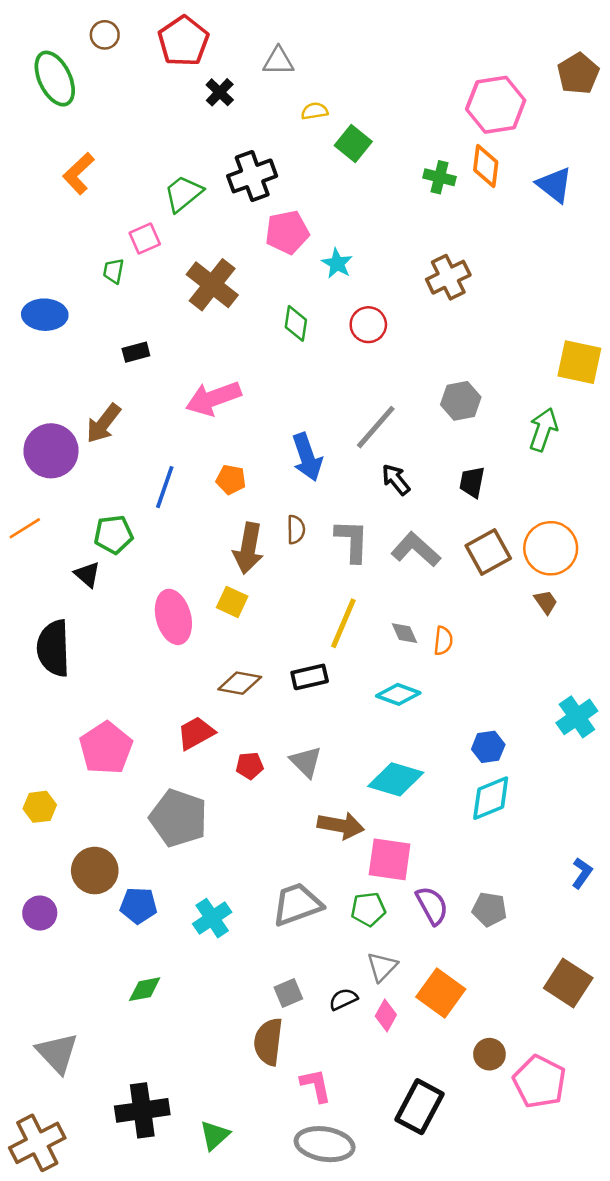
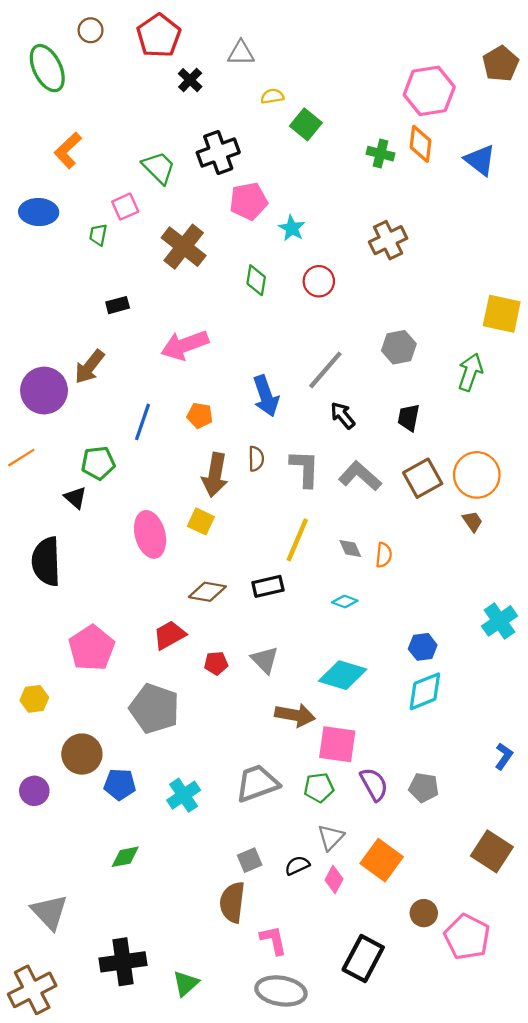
green trapezoid: (183, 193) -> (159, 168), turned 84
blue ellipse: (45, 315) -> (39, 212), moved
cyan diamond: (398, 694) -> (345, 601), size x0.7

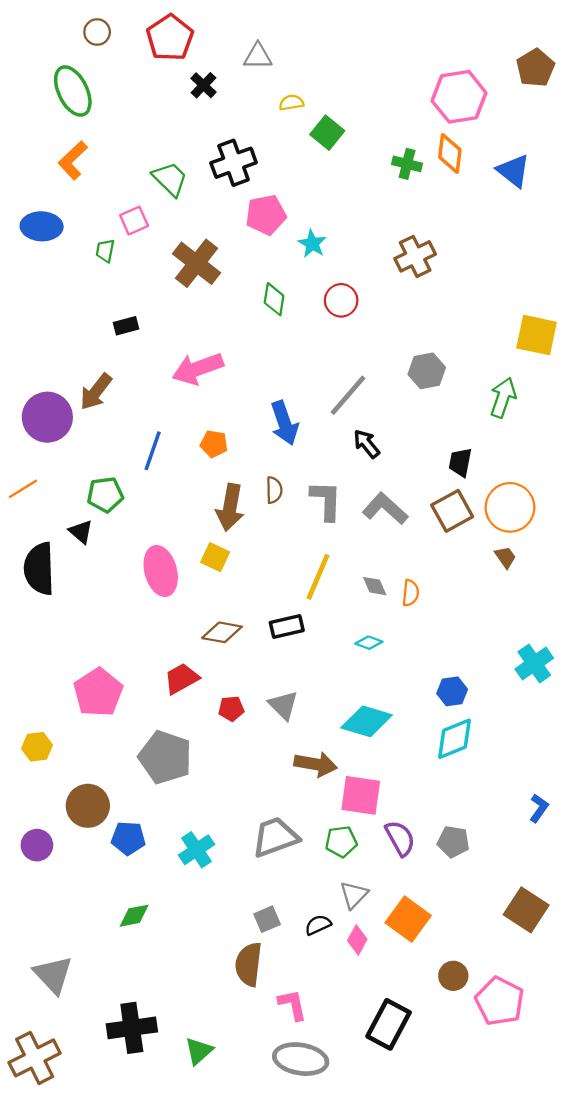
green ellipse: (47, 68) -> (73, 91), moved
black trapezoid: (409, 418) -> (460, 462), moved
black semicircle: (46, 561) -> (39, 569), moved

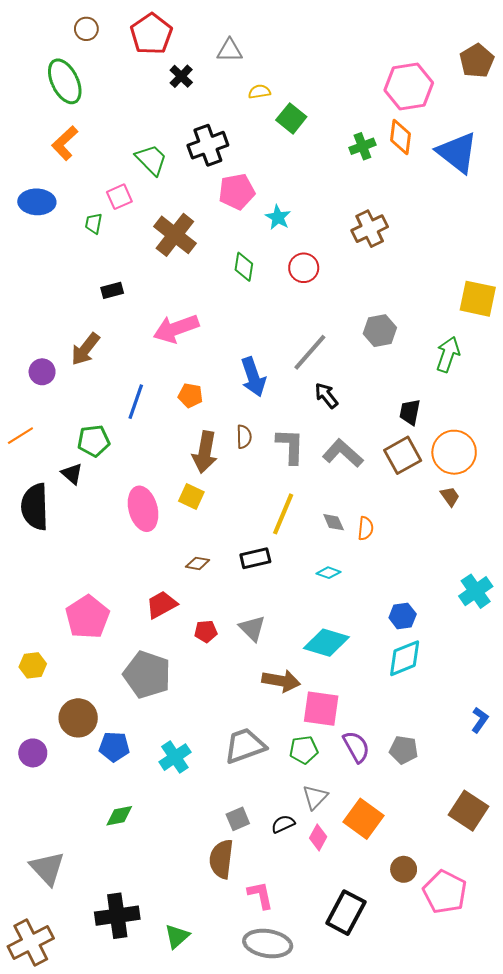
green cross: (407, 164) -> (362, 146), turned -35
blue triangle: (513, 171) -> (457, 152), size x1.4
purple circle: (47, 417) -> (42, 372), size x0.6
brown diamond: (222, 632) -> (198, 563), size x0.7

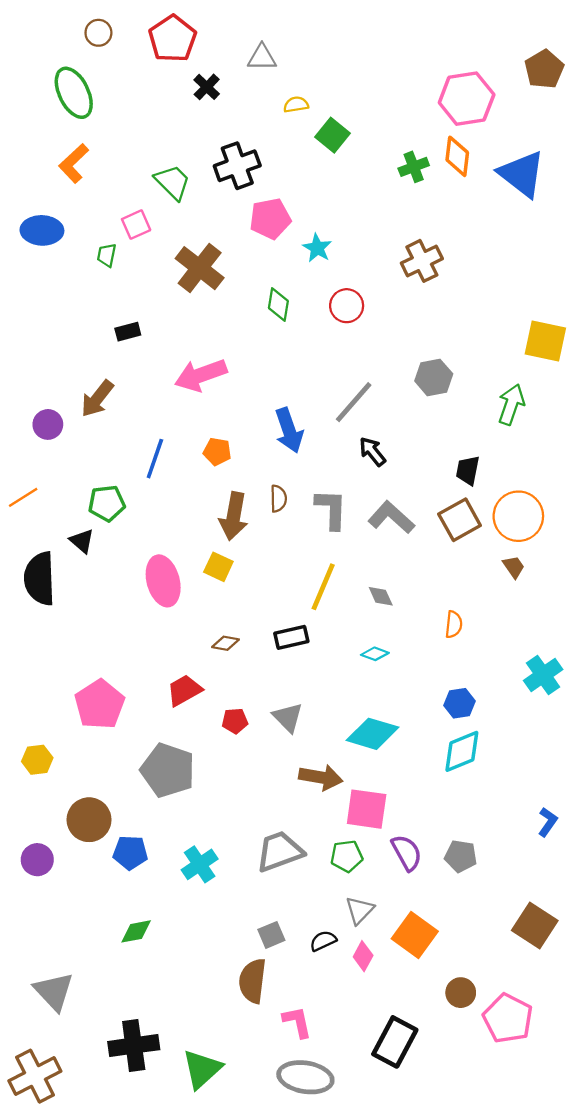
orange semicircle: (366, 528) -> (454, 624), moved
green triangle: (177, 936) -> (202, 1069), size x1.4

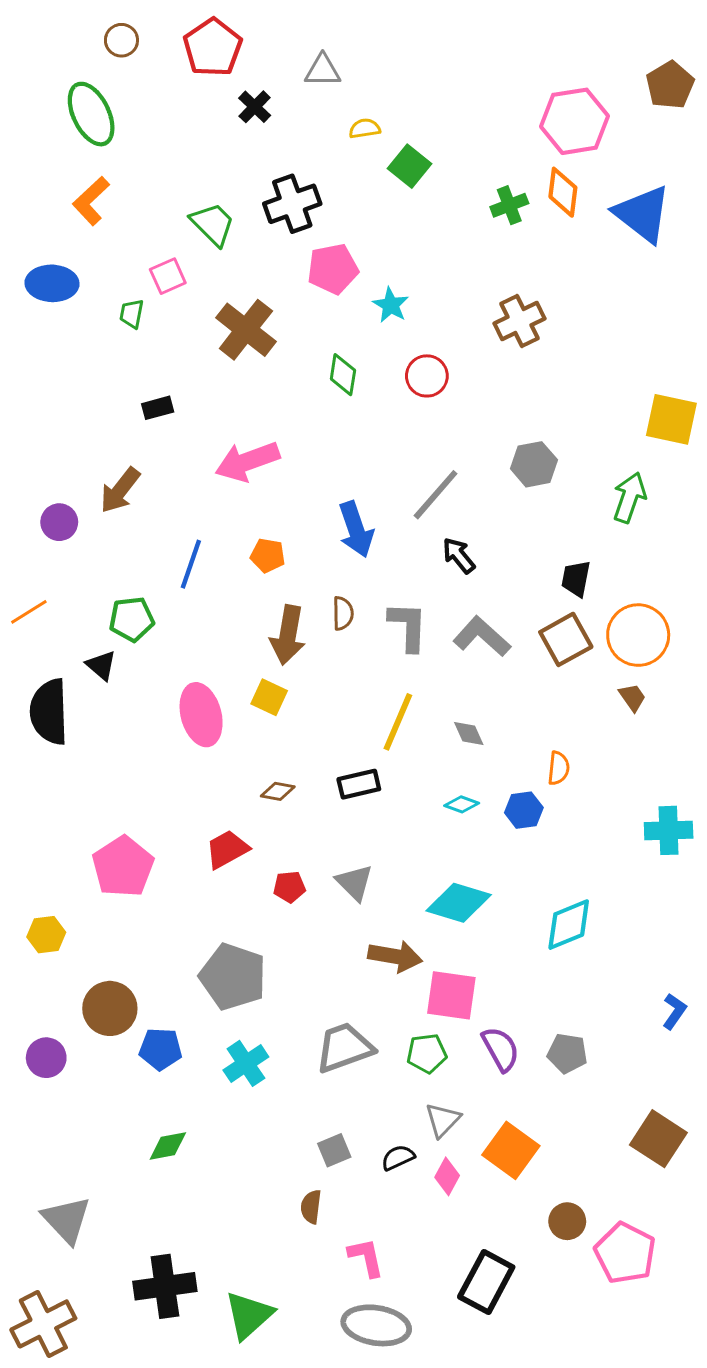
cyan cross: (543, 675) -> (669, 830), turned 33
blue hexagon: (460, 703) -> (524, 810), moved
gray pentagon: (168, 770) -> (233, 977), moved
brown semicircle: (253, 981) -> (311, 1207), size x0.6

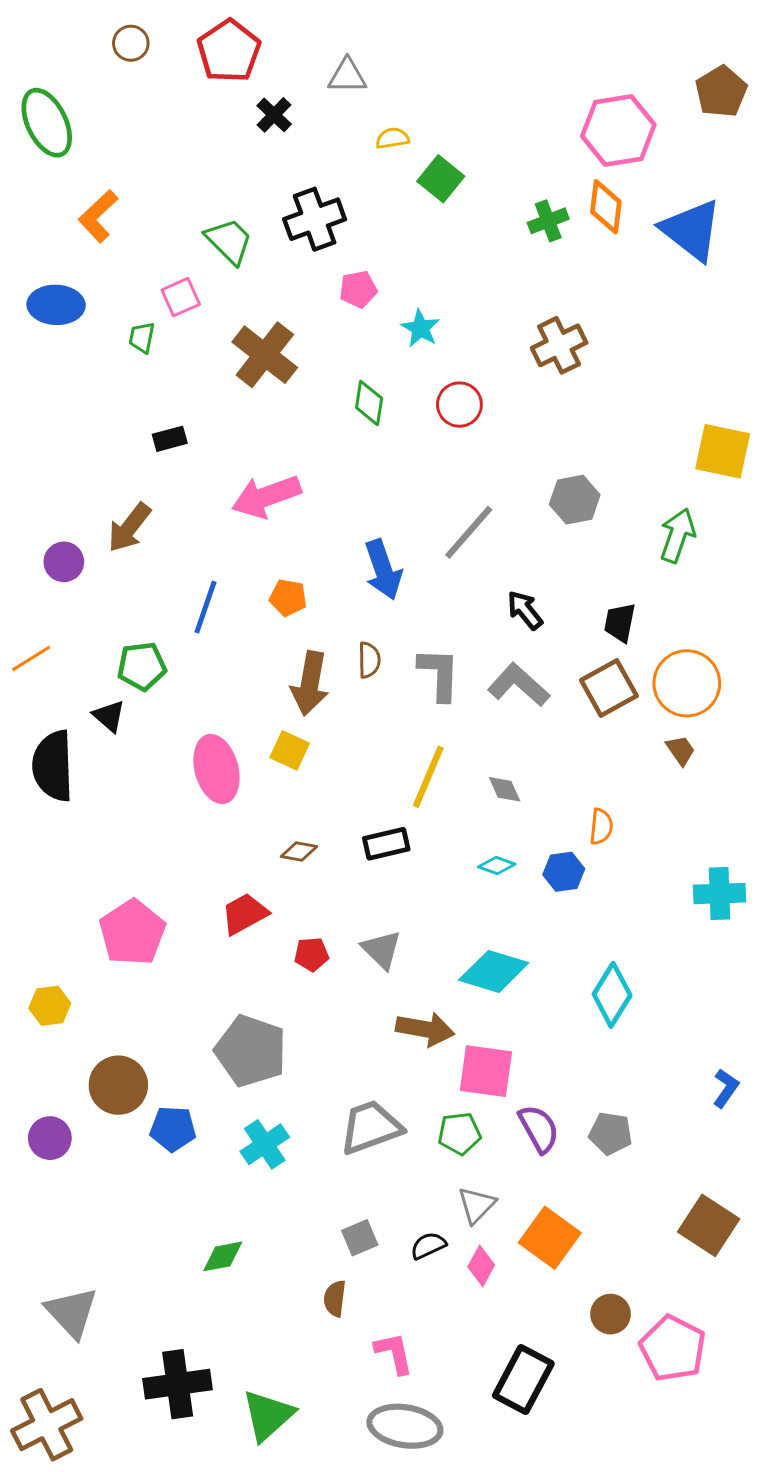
green ellipse: (91, 114) -> (47, 123), moved
pink pentagon: (333, 269) -> (358, 289), size x0.7
black arrow: (459, 555) -> (525, 610), moved
cyan diamond: (569, 925) -> (612, 995), turned -36
green diamond: (168, 1146) -> (223, 1256), moved

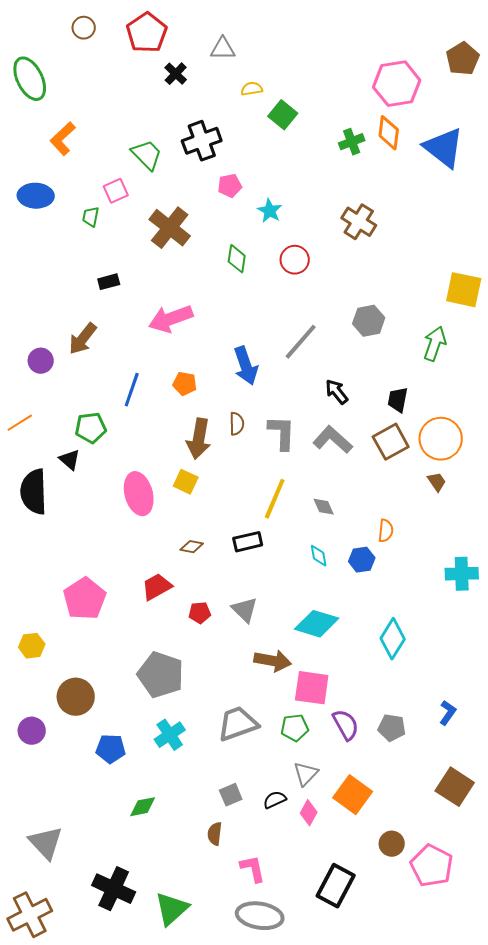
brown cross: (559, 345) -> (359, 222), turned -32
cyan diamond: (497, 866) -> (319, 556), turned 60
blue L-shape: (726, 1088) -> (448, 713), moved
blue pentagon: (173, 1129) -> (111, 749), moved
black cross: (178, 1384) -> (114, 889), turned 33

